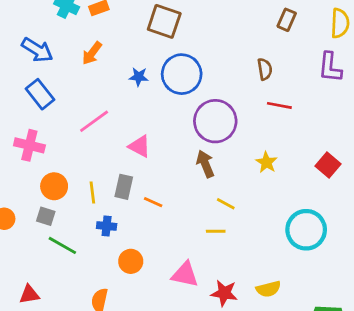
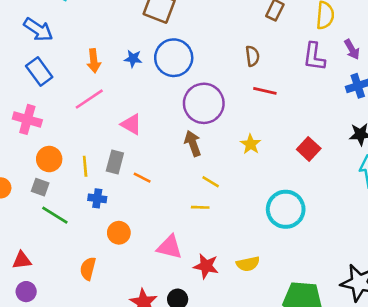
orange arrow: (92, 53) -> (94, 61), moved, turned -45

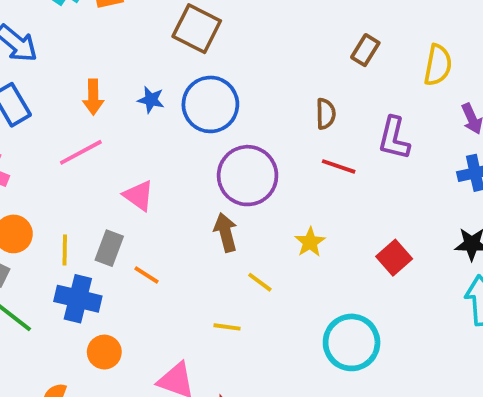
purple L-shape: (314, 57) -> (394, 138), moved
yellow line: (211, 182) -> (260, 282), moved
blue cross: (97, 198) -> (78, 299), size x1.6

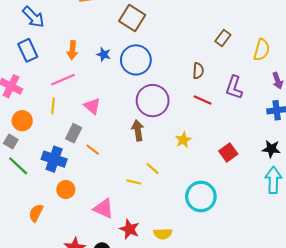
yellow line: (65, 250) -> (53, 106), moved
yellow line: (260, 282) -> (153, 169), moved

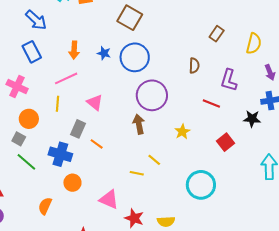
red line: (203, 100) -> (211, 104), moved
black star: (271, 149) -> (252, 119), moved

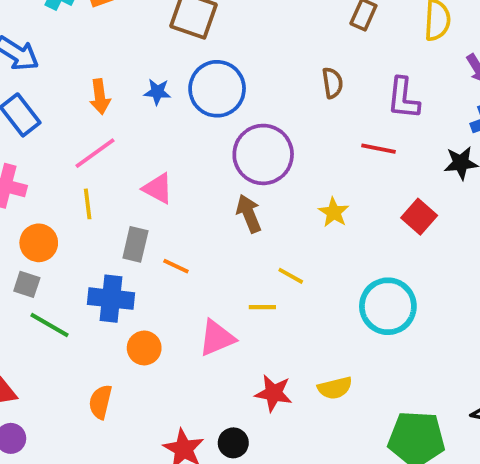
pink triangle: (109, 199) -> (217, 338), moved, turned -35

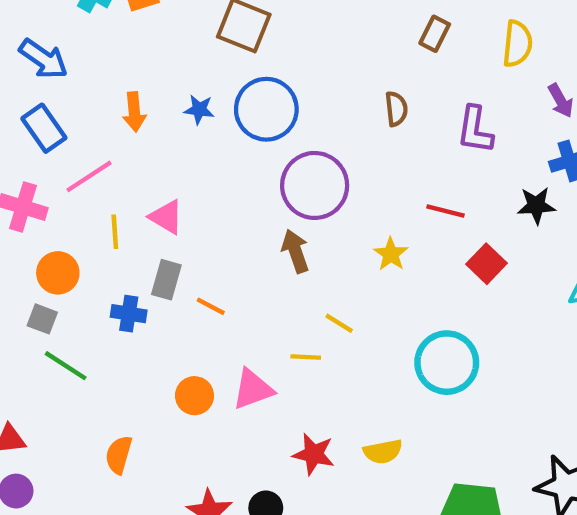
red line: (379, 149) -> (446, 211), moved
pink line: (95, 153) -> (89, 176), moved
pink triangle: (158, 188) -> (166, 217), moved
blue cross: (111, 299) -> (129, 314), moved, size x0.7
orange circle: (144, 348) -> (194, 396), moved

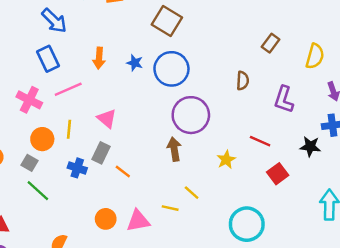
yellow line: (115, 232) -> (69, 129), moved

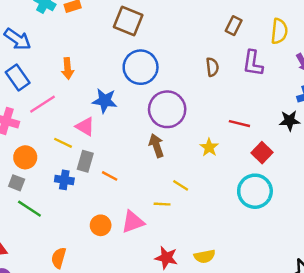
blue star: (135, 63) -> (105, 101), moved, size x1.5
purple L-shape: (284, 99) -> (253, 63), moved
yellow line: (69, 129) -> (63, 143), moved, turned -60
cyan circle: (247, 224) -> (255, 191), moved

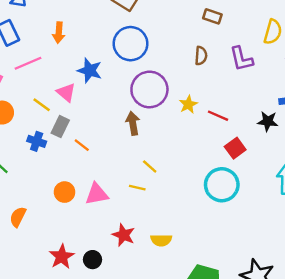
brown rectangle: (234, 26) -> (212, 16), moved, turned 72
purple L-shape: (253, 63) -> (241, 59), turned -32
yellow star: (209, 147) -> (188, 104), moved
yellow line: (162, 204) -> (137, 188), moved

